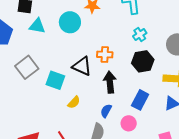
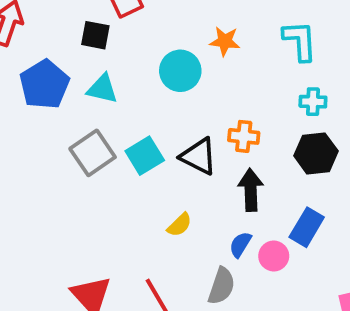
cyan triangle: (37, 26) -> (102, 89), moved
cyan cross: (140, 35) -> (313, 102), turned 32
cyan square: (55, 80) -> (145, 156), moved, turned 36
pink circle: (129, 123) -> (274, 256), moved

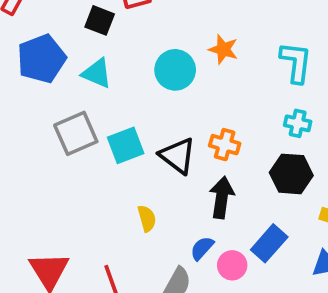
yellow semicircle: (180, 225) -> (147, 218), turned -72

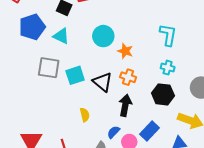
orange star: (223, 49) -> (125, 51), moved
gray square: (76, 133) -> (49, 68), turned 30

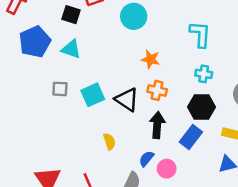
cyan circle: (103, 36) -> (134, 16), moved
gray square: (49, 68) -> (60, 89), size x0.6
blue rectangle: (150, 131) -> (191, 137), moved

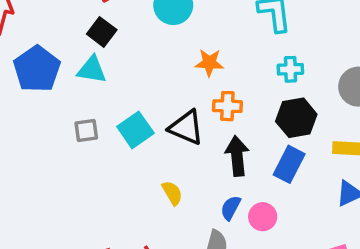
black square: (71, 15) -> (102, 32), moved, turned 30

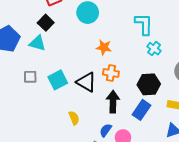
cyan cross: (290, 69) -> (154, 49), moved, turned 32

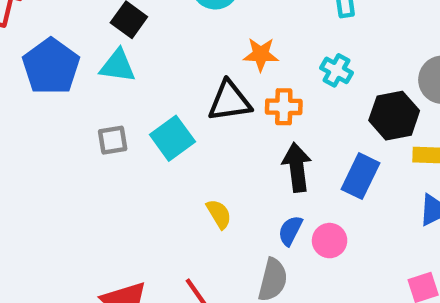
cyan cross: (154, 49) -> (337, 70), moved
black triangle: (86, 82) -> (230, 101), moved, turned -30
black hexagon: (149, 84) -> (394, 116), moved

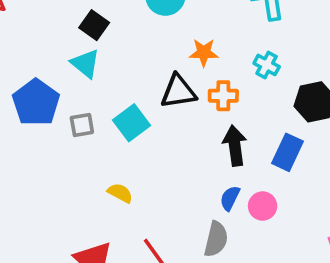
blue pentagon: (51, 66) -> (36, 103), moved
cyan triangle: (118, 66) -> (85, 63), turned 32
yellow semicircle: (219, 214) -> (120, 193), moved, turned -30

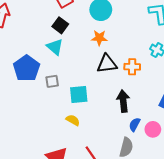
orange star: (204, 53) -> (99, 38), moved
cyan square: (131, 123) -> (79, 94), moved, turned 30
black arrow: (235, 146) -> (123, 101), moved

